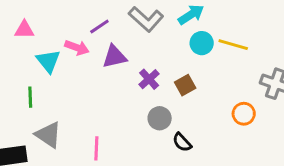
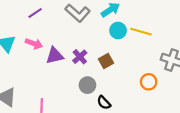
purple line: (99, 27) -> (35, 13), moved
pink arrow: (77, 48) -> (34, 44), moved
purple triangle: (114, 57) -> (55, 56), moved

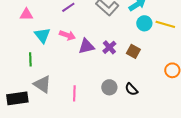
brown square: (106, 61) -> (133, 51), turned -32
gray circle: (87, 85) -> (109, 87), moved

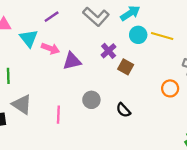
cyan triangle: (42, 35) -> (29, 38), moved
purple cross: (109, 47) -> (109, 51), moved
gray circle: (109, 87) -> (91, 100), moved

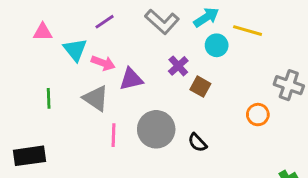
yellow line: (162, 36) -> (248, 31), moved
gray circle: (91, 100) -> (156, 129), size x1.6
gray triangle: (22, 104) -> (96, 98), moved
pink line: (58, 115) -> (113, 135), moved

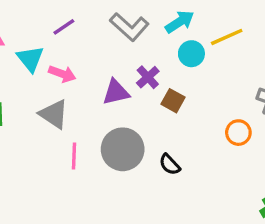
yellow line: (248, 31) -> (227, 37), turned -40
purple triangle: (131, 79) -> (116, 92), moved

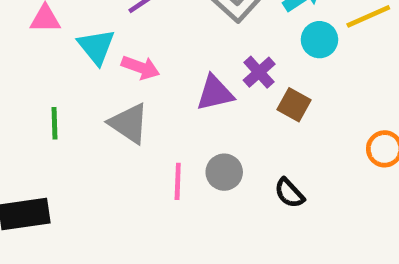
gray circle: (123, 149) -> (224, 172), size x0.6
pink line: (74, 156) -> (178, 181), moved

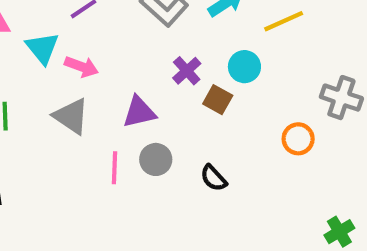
cyan circle: (319, 40) -> (244, 67), moved
purple triangle: (215, 93) -> (139, 112), moved

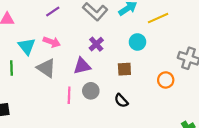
cyan triangle: (42, 48) -> (27, 46), moved
purple cross: (187, 71) -> (96, 44), moved
brown square: (218, 100) -> (124, 69), moved, turned -32

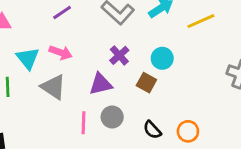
cyan circle: (137, 42) -> (162, 58), moved
brown square: (124, 69) -> (146, 83), moved, turned 32
orange circle: (166, 80) -> (188, 131), moved

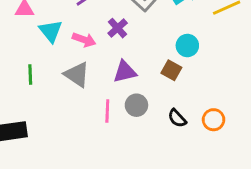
purple cross: (119, 55) -> (118, 28), moved
cyan triangle: (28, 58) -> (51, 31), moved

